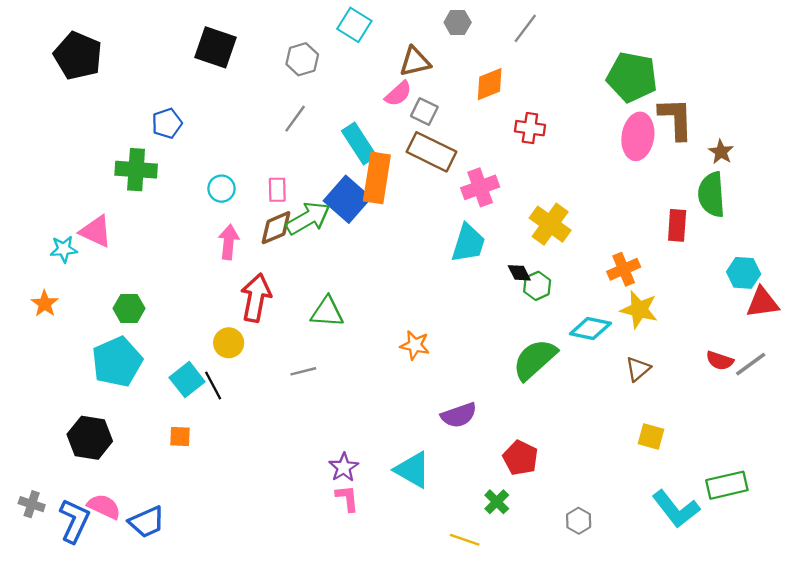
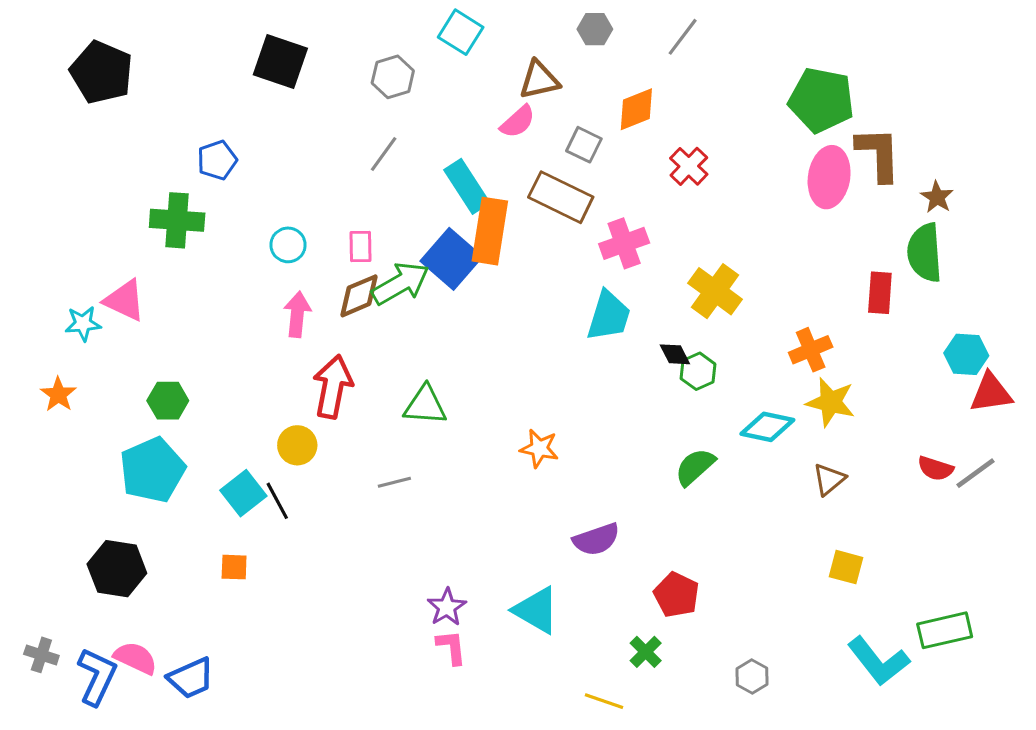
gray square: (424, 111) -> (584, 145), moved
red cross: (530, 128) -> (689, 166), turned 36
green semicircle: (535, 359) -> (695, 467), size x0.7

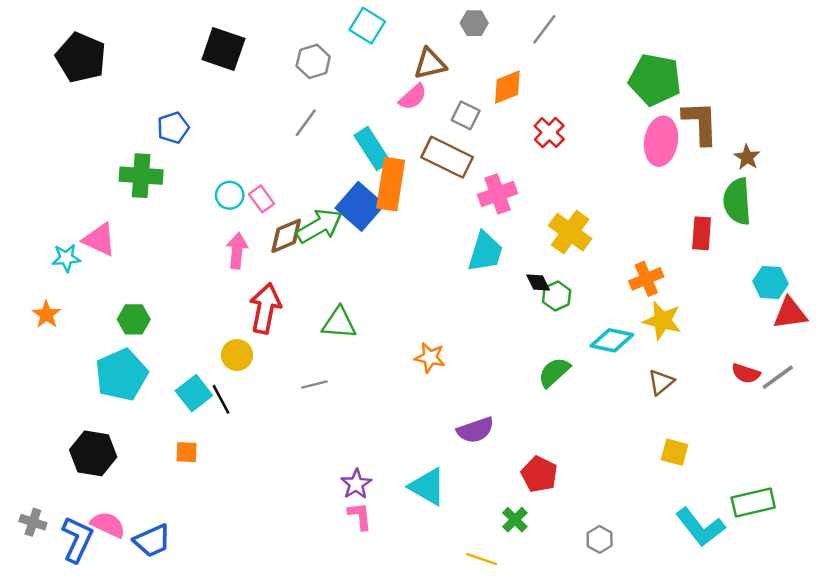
pink rectangle: (360, 246) -> (262, 199), moved, turned -35

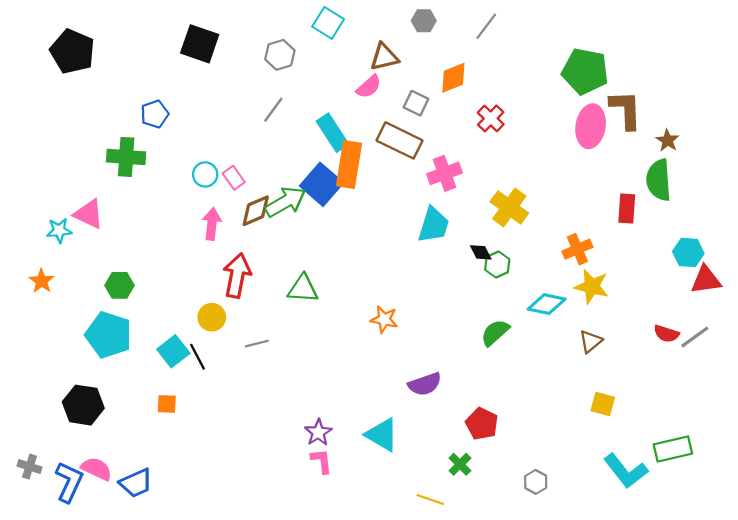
cyan pentagon: (121, 375) -> (109, 335), turned -30
gray line: (314, 385) -> (257, 344), moved

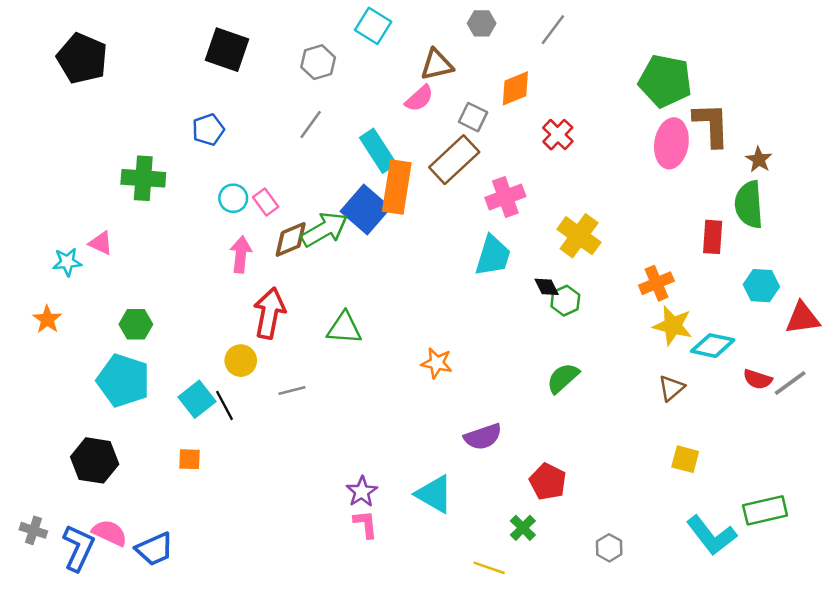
blue pentagon: (155, 114) -> (208, 130), moved
brown rectangle: (400, 140) -> (454, 160), turned -69
pink triangle: (89, 214) -> (101, 243), size x0.7
cyan hexagon: (688, 252) -> (761, 286), moved
cyan diamond: (547, 304) -> (713, 346), moved

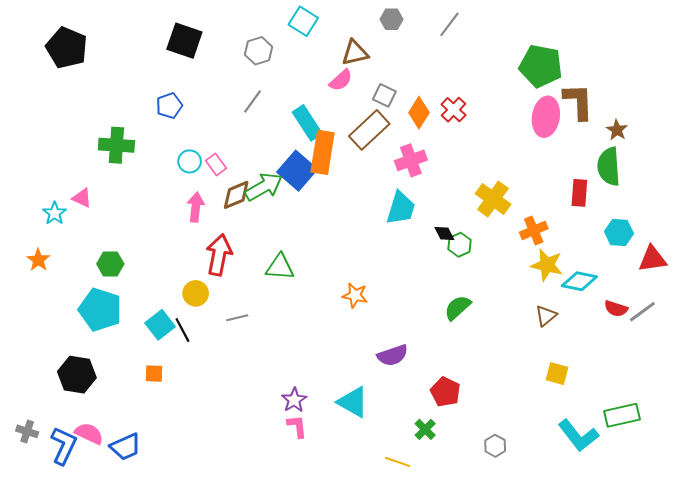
orange diamond: (515, 88) -> (419, 113), moved, turned -36
yellow cross: (579, 236) -> (493, 199), moved
cyan star: (67, 262) -> (55, 213), turned -30

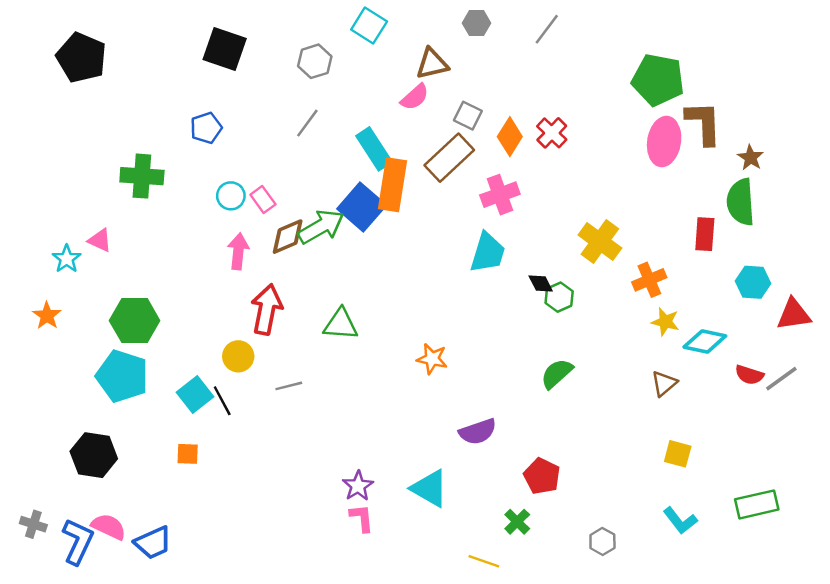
green hexagon: (110, 264) -> (135, 321), size x1.5
yellow star: (547, 265) -> (665, 322), size x0.7
cyan L-shape: (578, 436) -> (680, 520), moved, size x0.7

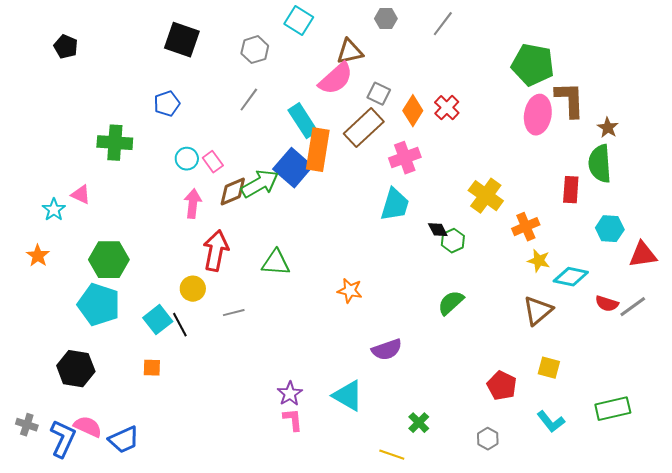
black pentagon: (81, 58) -> (66, 47), size x0.6
pink semicircle: (415, 97) -> (336, 79), size x1.5
brown triangle: (664, 383) -> (538, 311), size x1.4
red pentagon: (542, 476) -> (502, 386), moved

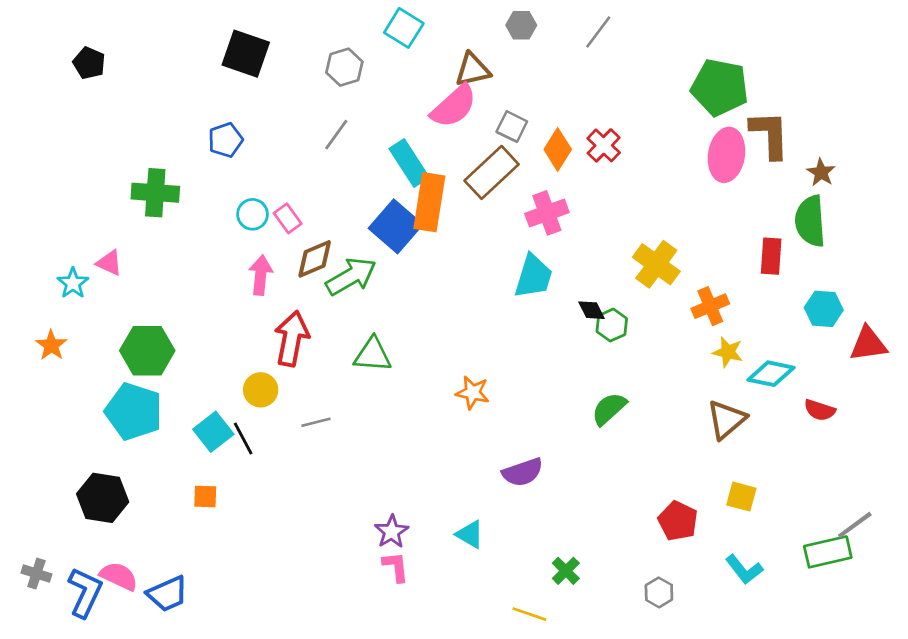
green arrow: (260, 184) -> (351, 276), moved
gray line: (633, 307) -> (855, 525), moved
cyan triangle: (348, 396) -> (470, 534), size x0.7

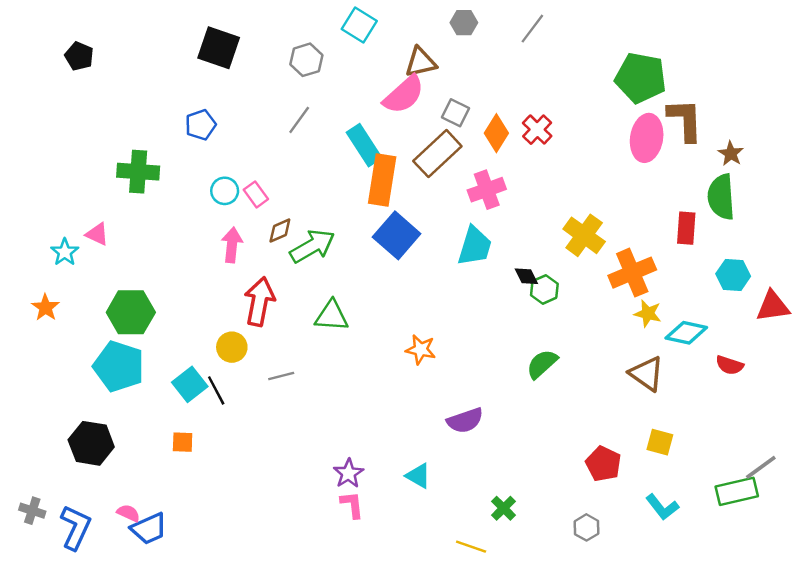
blue square: (396, 226) -> (397, 235), moved
brown diamond: (315, 259) -> (280, 231), size x0.7
orange cross: (710, 306) -> (632, 273), size x1.4
brown triangle: (727, 420) -> (647, 374), turned -45
pink semicircle: (119, 576) -> (128, 513), moved, size x0.7

